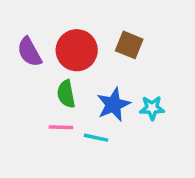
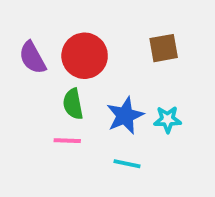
brown square: (129, 45) -> (164, 48), moved, turned -32
cyan line: (96, 138) -> (127, 164), moved

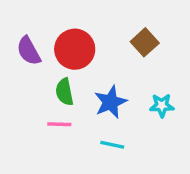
brown square: (164, 48) -> (145, 42), turned -32
cyan star: (168, 119) -> (162, 106), moved

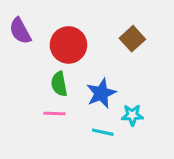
purple semicircle: (29, 51) -> (20, 31), moved
cyan star: (162, 106) -> (132, 115), moved

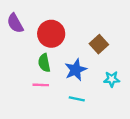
brown square: (132, 39) -> (99, 44), moved
cyan star: (132, 115) -> (112, 79), moved

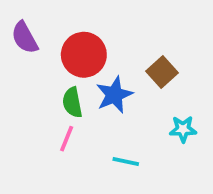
blue star: (76, 70) -> (114, 95), moved
pink line: (41, 85) -> (67, 139), turned -70

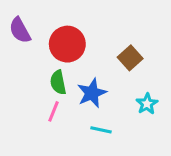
blue star: (114, 95) -> (92, 93), moved
cyan star: (183, 129) -> (147, 104), turned -30

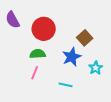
green semicircle: (58, 82) -> (38, 54), turned 98
blue star: (92, 93) -> (72, 57), moved

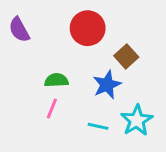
red circle: (44, 29) -> (88, 28), moved
cyan star: (96, 68) -> (137, 120), moved, size x1.5

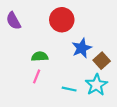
brown square: (126, 56) -> (102, 61), moved
blue star: (107, 85) -> (82, 48), moved

